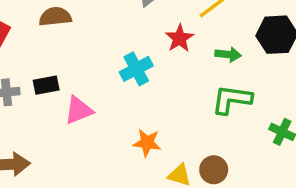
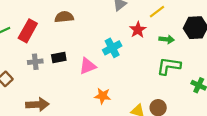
pink triangle: (79, 110) -> (88, 66), moved
orange star: (147, 143) -> (103, 96), moved

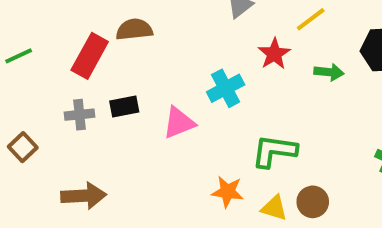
red rectangle: (28, 31) -> (90, 56), moved
green L-shape: (169, 66) -> (274, 151), moved
orange star: (103, 96) -> (228, 192), moved

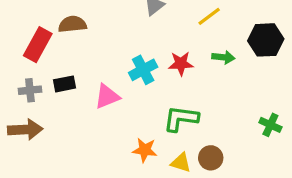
red star: (274, 54) -> (181, 64), moved, turned 30
brown arrow: (84, 196) -> (25, 130), moved

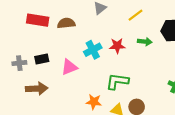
brown semicircle: (72, 24) -> (66, 23), moved
red rectangle: (38, 45) -> (38, 20), moved, turned 70
brown arrow: (25, 130) -> (37, 89), moved

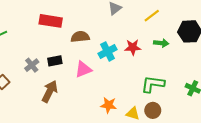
brown semicircle: (66, 23) -> (80, 37), moved
gray cross: (19, 63) -> (32, 65), turned -32
green L-shape: (117, 81) -> (153, 84), moved
brown arrow: (37, 89) -> (50, 91), turned -60

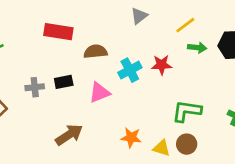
green arrow: (161, 43) -> (197, 48), moved
gray cross: (32, 65) -> (35, 87), turned 32
brown arrow: (50, 91) -> (69, 135), moved, turned 30

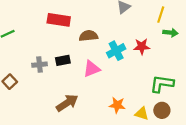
yellow line: (185, 25) -> (161, 15), turned -35

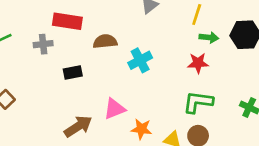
red star: (142, 46) -> (198, 63), moved
gray cross: (40, 65) -> (43, 44), moved
pink triangle: (92, 69) -> (115, 109), moved

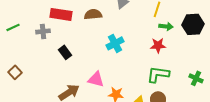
brown semicircle: (105, 41) -> (93, 14), moved
black rectangle: (73, 72) -> (65, 52), turned 64
pink triangle: (115, 109) -> (96, 79), turned 36

